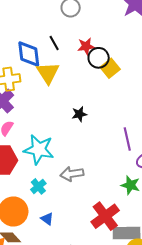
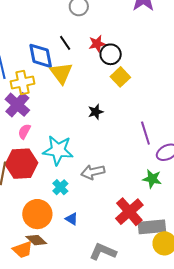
yellow square: (110, 68) -> (120, 77), moved

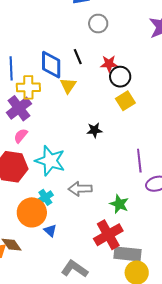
yellow triangle: (61, 73) -> (68, 86), size x0.7
green star: (152, 179) -> (119, 204), moved
orange circle: (37, 214) -> (32, 212), moved

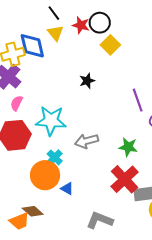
red star: (109, 64) -> (81, 25), moved, turned 30
blue diamond: (51, 65) -> (32, 46), moved
yellow triangle: (68, 86) -> (55, 33), moved

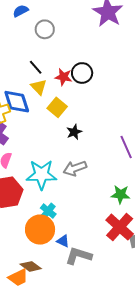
yellow square: (110, 45) -> (57, 107), moved
gray arrow: (87, 141) -> (75, 168), moved
gray L-shape: (100, 220) -> (79, 256), moved

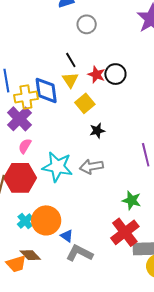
cyan cross: (48, 211) -> (25, 221), moved

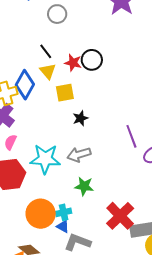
blue diamond: (46, 90) -> (25, 85), turned 44
yellow square: (85, 103) -> (65, 93), turned 36
green star: (132, 200) -> (84, 186), moved
cyan cross: (25, 221) -> (64, 212), moved, turned 35

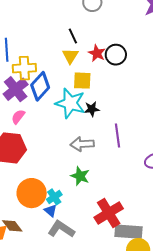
blue diamond: (25, 85) -> (40, 86), moved
purple line: (131, 136) -> (118, 135), moved
cyan star: (45, 159) -> (70, 103), moved
cyan cross: (64, 212) -> (54, 197), turned -35

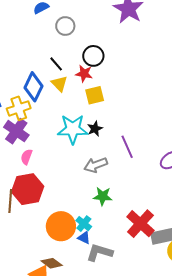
black circle: (116, 55) -> (93, 56), moved
yellow square: (82, 81) -> (95, 95), moved
blue diamond: (40, 86) -> (34, 87), moved

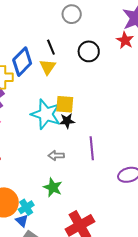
red star: (84, 74) -> (125, 40), moved
yellow square: (95, 95) -> (65, 104), moved
gray arrow: (96, 165) -> (56, 156), size x0.7

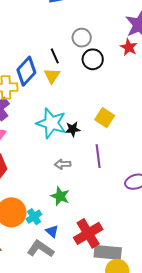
gray circle: (72, 14) -> (82, 38), moved
yellow square: (65, 104) -> (105, 118), moved, turned 30
blue triangle: (22, 221) -> (52, 231), moved

